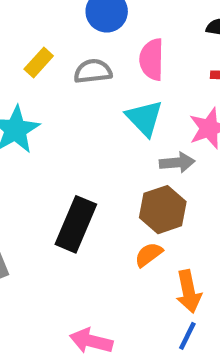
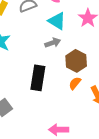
gray arrow: (177, 163) -> (53, 43), moved

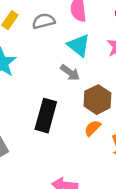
gray arrow: (53, 43) -> (70, 73), turned 49

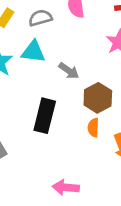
cyan triangle: (79, 45) -> (33, 52), moved, turned -30
orange semicircle: (93, 128) -> (93, 128), turned -42

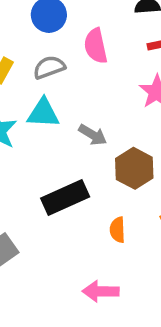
black rectangle: (45, 116) -> (65, 198), turned 56
orange semicircle: (93, 128) -> (117, 230), moved

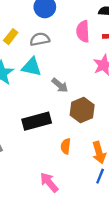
pink semicircle: (96, 46) -> (83, 31), moved
pink arrow: (101, 291) -> (49, 182), turned 40

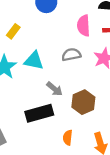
gray semicircle: (40, 39) -> (71, 55), moved
gray arrow: (60, 85) -> (55, 89), moved

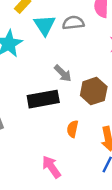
gray semicircle: (71, 55) -> (73, 23), moved
cyan triangle: (34, 61) -> (45, 25), moved, turned 40

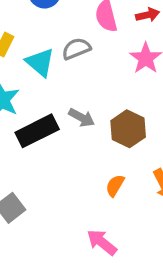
black rectangle: (43, 99) -> (37, 131), moved
orange semicircle: (73, 129) -> (115, 186), turned 35

